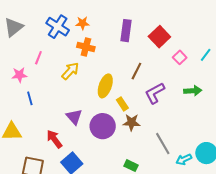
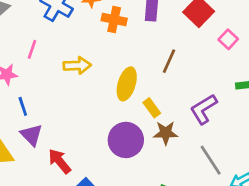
orange cross: (86, 47) -> (114, 20), moved
yellow arrow: (70, 71) -> (77, 65), turned 48
purple L-shape: (155, 93) -> (204, 109), moved
purple triangle: (74, 117) -> (32, 135), moved

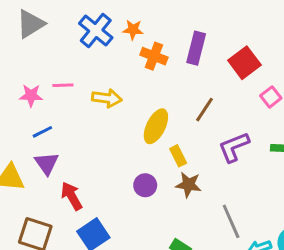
pink line: (32, 49) -> (63, 85), moved, turned 60
blue line: (23, 106) -> (42, 132), turned 72
purple L-shape: (204, 109) -> (234, 147), moved
purple circle: (126, 140) -> (145, 185), size x0.6

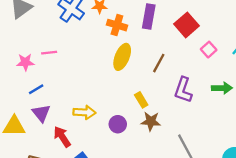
yellow arrow: (107, 98) -> (84, 112), moved
yellow ellipse: (156, 126) -> (122, 57), moved
purple L-shape: (234, 147) -> (183, 90), turned -45

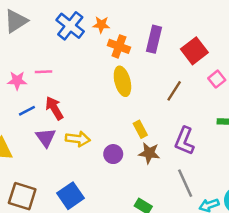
yellow ellipse: (122, 57) -> (122, 81), turned -40
brown line: (159, 63) -> (174, 91), moved
purple L-shape: (183, 90) -> (184, 141), moved
purple triangle: (41, 113) -> (46, 138), moved
red arrow: (62, 137) -> (54, 108), moved

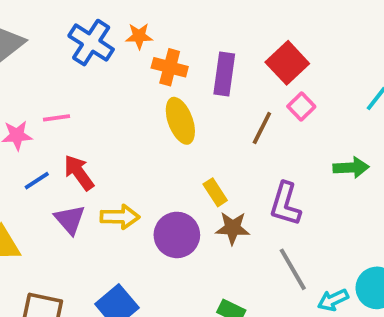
purple rectangle: (154, 39) -> (224, 74), moved
pink square: (217, 79) -> (301, 106), moved
purple circle: (113, 154) -> (177, 235), size x1.5

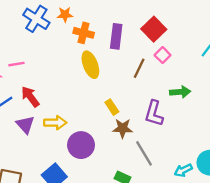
green arrow: (351, 168) -> (180, 92), moved
purple circle: (177, 235) -> (81, 145), moved
gray line: (293, 269) -> (144, 153), moved

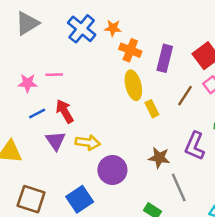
yellow rectangle: (112, 107) -> (152, 109), moved

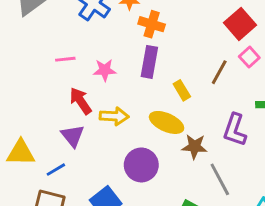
purple rectangle: (165, 58) -> (149, 62), moved
pink star: (28, 83) -> (105, 70), moved
yellow ellipse: (133, 85) -> (167, 122), moved, turned -48
blue line: (37, 113) -> (56, 170), moved
yellow arrow: (88, 142) -> (114, 116), moved

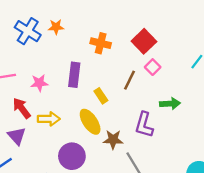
orange cross: (152, 24) -> (101, 43), moved
yellow ellipse: (167, 122) -> (90, 122), turned 35

